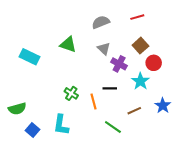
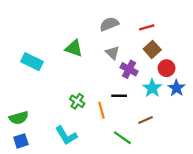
red line: (137, 17) -> (147, 27), moved
blue star: (163, 106) -> (176, 88), moved
cyan L-shape: (61, 125) -> (66, 135), turned -40
blue square: (33, 130) -> (21, 141), moved, turned 32

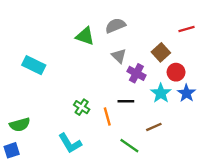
red line: (147, 27) -> (187, 29), moved
green triangle: (74, 48) -> (85, 36), moved
blue square: (21, 141) -> (12, 150), moved

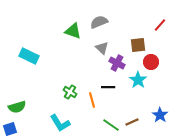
red line: (187, 29) -> (160, 25), turned -32
brown square: (161, 52) -> (138, 45), turned 35
blue star: (187, 93) -> (160, 115), moved
brown line: (154, 127) -> (132, 122), moved

